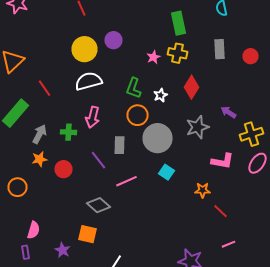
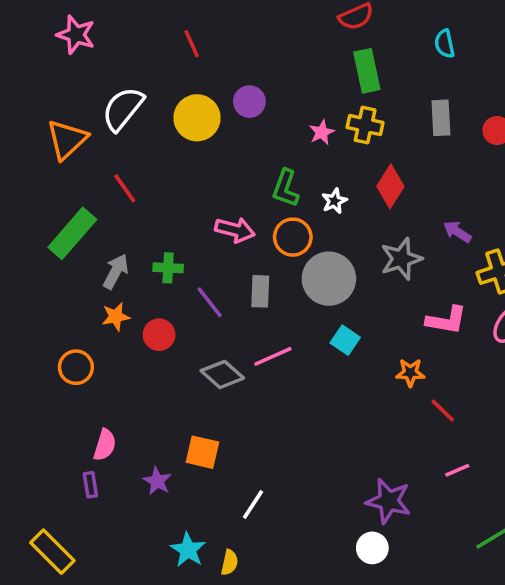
white semicircle: (88, 81) -> (123, 109), moved, turned -36
pink arrow: (92, 117) -> (235, 230), moved, turned -90
purple line: (98, 160) -> (210, 302), moved
gray diamond: (98, 205) -> (222, 374), moved

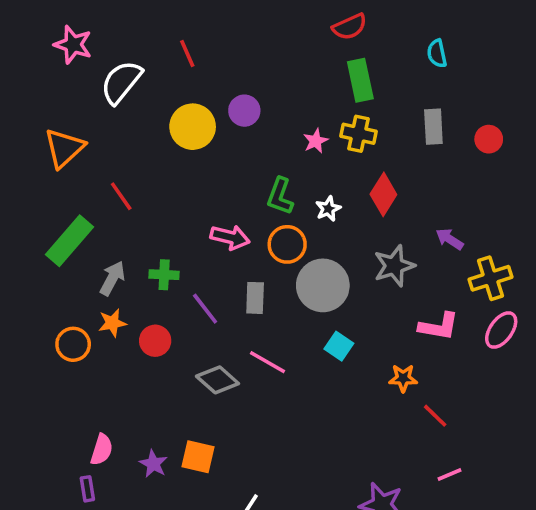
white semicircle: (123, 109) -> (121, 82), moved
pink line: (273, 356) -> (268, 362), turned 54
orange circle: (76, 367) -> (73, 344), moved
purple star: (157, 481) -> (153, 464), moved

